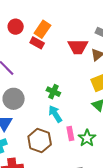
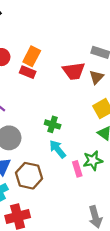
green star: (87, 138) -> (93, 161), moved, turned 30
brown hexagon: (40, 141) -> (29, 176), moved

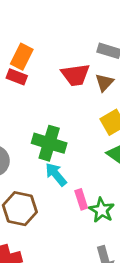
green cross: (53, 124) -> (49, 143), size x1.6
green star: (93, 161) -> (102, 210), moved, turned -30

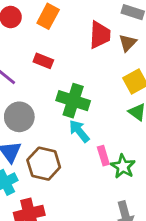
red trapezoid: (75, 75) -> (100, 35), turned -80
red rectangle: (17, 77) -> (43, 61), moved

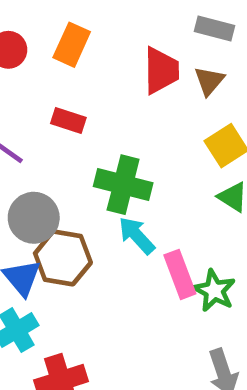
pink rectangle: (103, 156) -> (180, 274), size x1.4
brown hexagon: (44, 164) -> (63, 258), moved

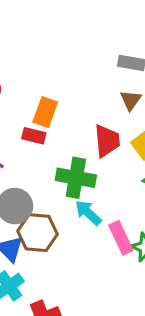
orange rectangle: (72, 45) -> (45, 112), moved
red trapezoid: (161, 71) -> (107, 141), moved

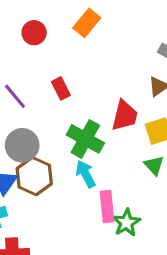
orange rectangle: (45, 112) -> (87, 23), moved
red rectangle: (34, 136) -> (61, 88), turned 30

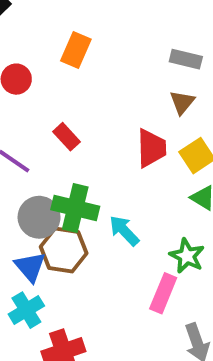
green cross: (85, 139) -> (75, 208), moved
pink rectangle: (107, 206) -> (163, 293), moved, turned 44
green star: (126, 223) -> (187, 256), moved

